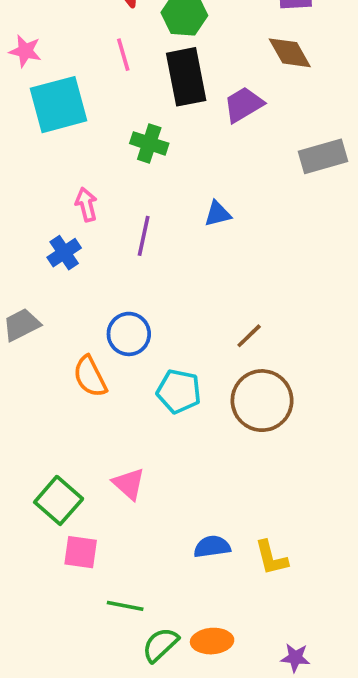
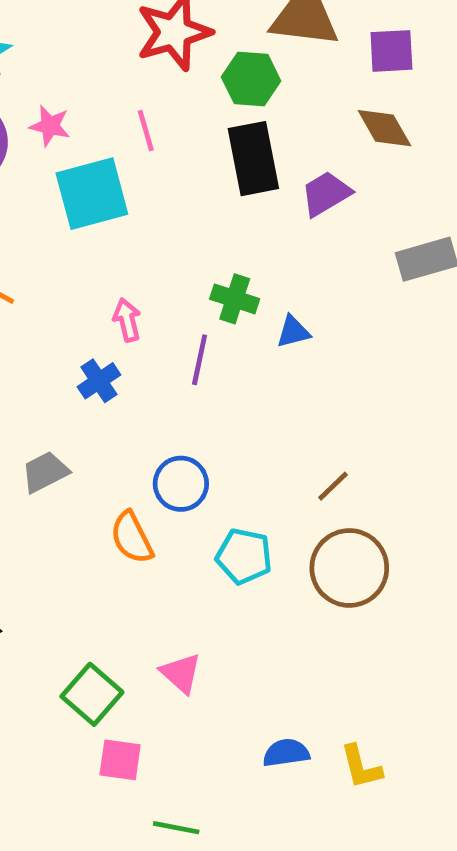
pink line: (123, 55) -> (146, 130), moved
green cross: (149, 143) -> (235, 299), moved

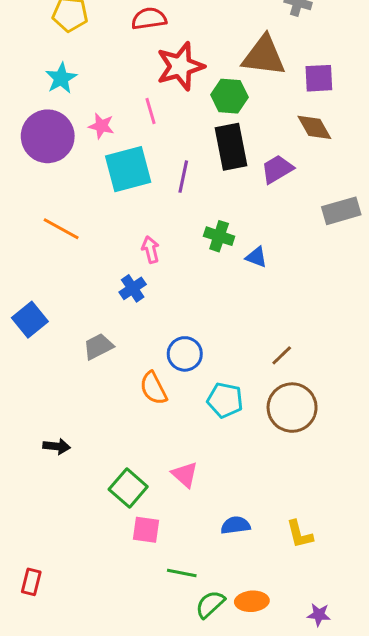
pink line: (146, 130) -> (151, 111), moved
blue triangle: (293, 332) -> (256, 257), turned 35
purple line: (200, 360) -> (183, 177), moved
blue semicircle: (286, 753) -> (235, 525), moved

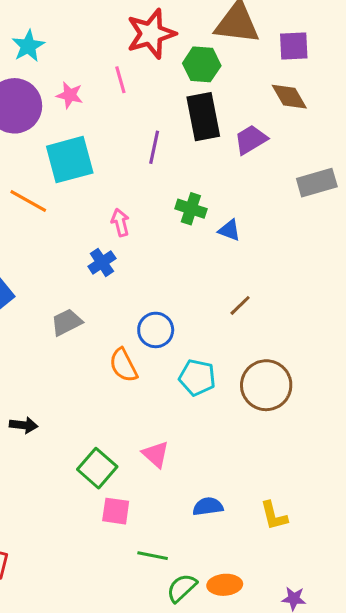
cyan square: (128, 169) -> (70, 160), moved
brown line: (282, 355) -> (240, 305), moved

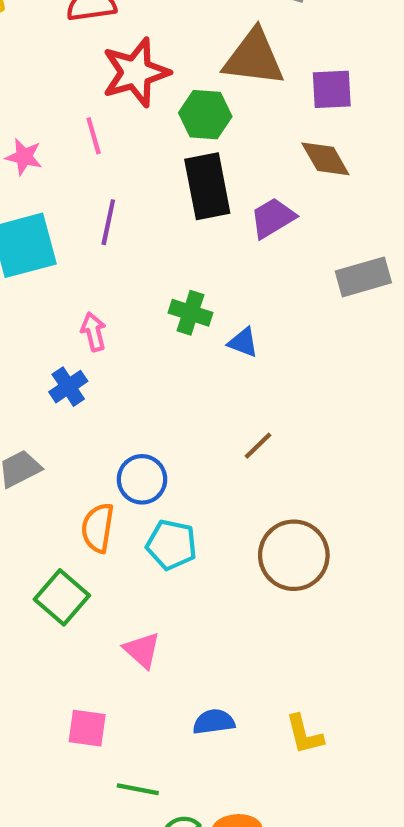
purple line: (154, 147) -> (108, 222), moved
orange semicircle: (123, 365) -> (98, 528), turned 36
cyan pentagon: (197, 378) -> (172, 545), moved
green square: (97, 468) -> (62, 597), moved

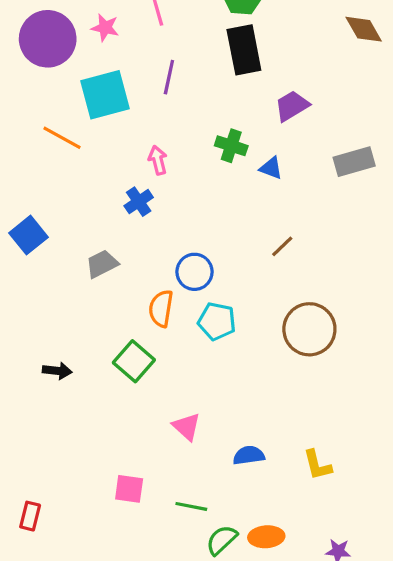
brown diamond: (325, 159) -> (364, 29), moved
purple trapezoid: (273, 218) -> (292, 106), moved
gray rectangle: (363, 277) -> (354, 162), moved
pink triangle: (142, 650) -> (187, 427), moved
pink square: (87, 728) -> (129, 489), moved

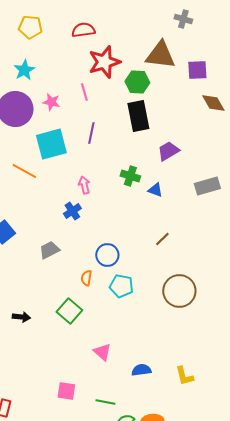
orange semicircle: (161, 309) -> (86, 278), size x0.7

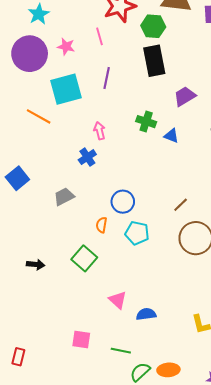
brown line: (162, 239) -> (181, 205), moved
blue semicircle: (141, 370) -> (146, 314), moved

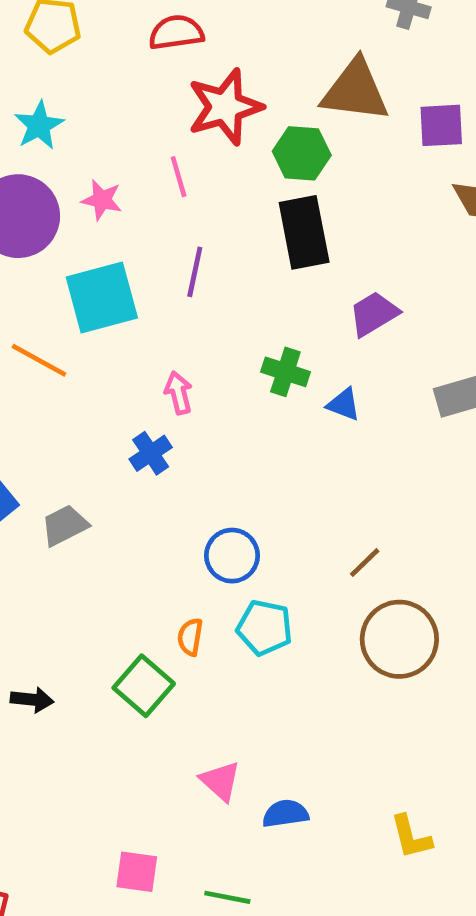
gray trapezoid: (64, 197) -> (65, 525), moved
orange semicircle: (102, 225) -> (190, 637), moved

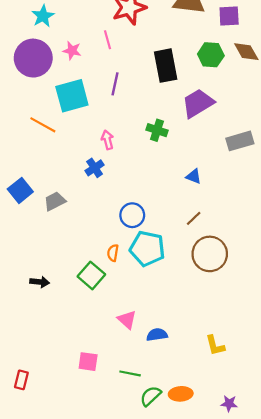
green hexagon: (302, 153) -> (211, 55), moved
purple trapezoid: (374, 314) -> (198, 103), size x1.4
blue triangle: (344, 404) -> (194, 176), moved
cyan pentagon: (265, 628) -> (147, 249), size x1.4

